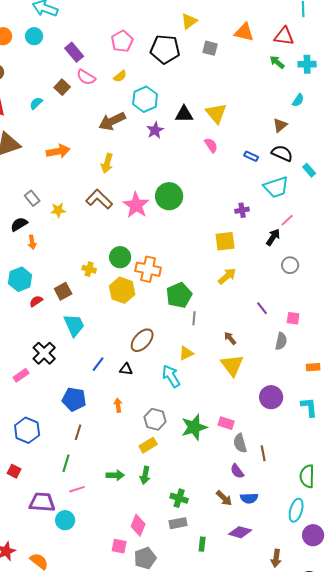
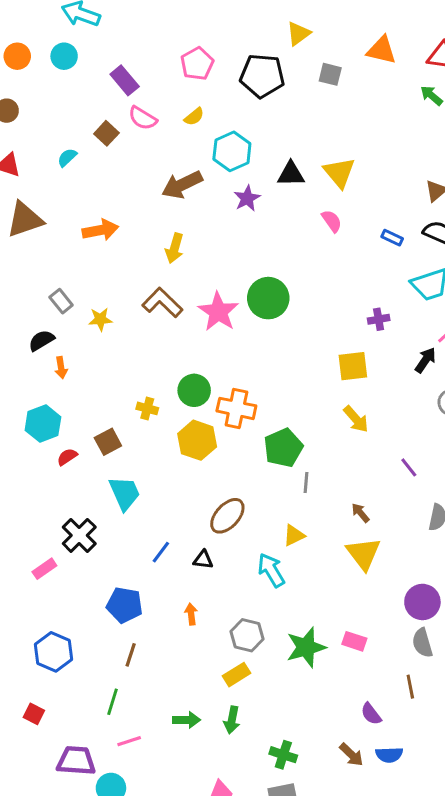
yellow arrow: (227, 276) -> (356, 419), turned 90
gray semicircle: (240, 443) -> (422, 643), moved

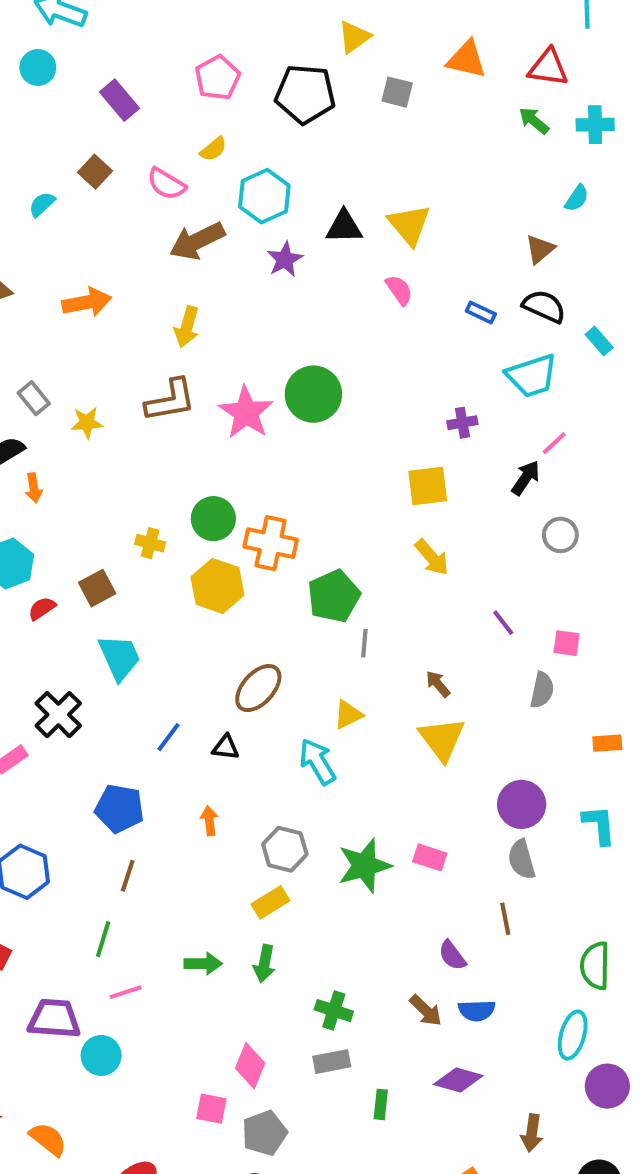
pink semicircle: (143, 118) -> (166, 184), moved
brown L-shape: (162, 303) -> (171, 400), turned 126

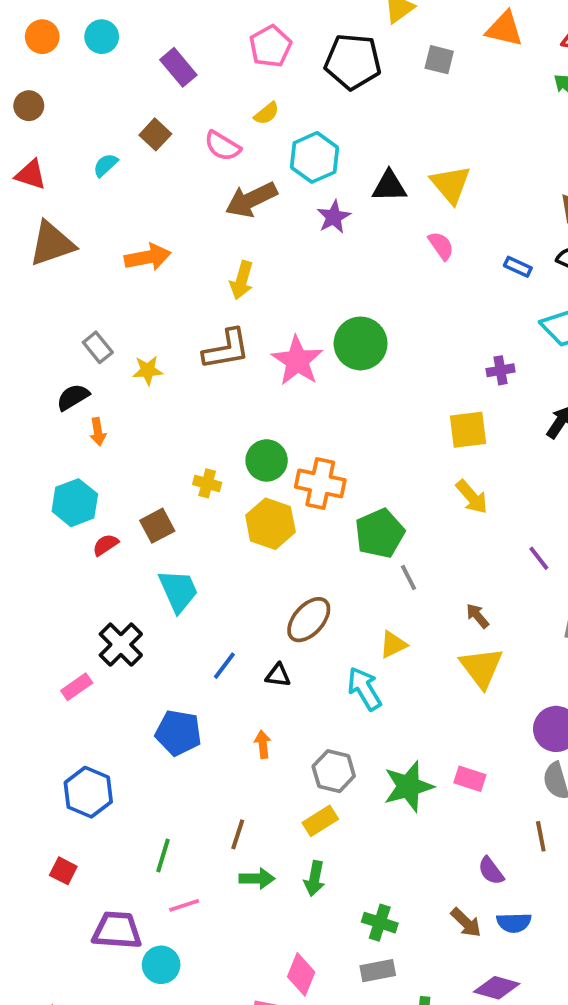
gray line: (364, 643) -> (408, 577), turned -32
brown line: (128, 876) -> (238, 834), moved

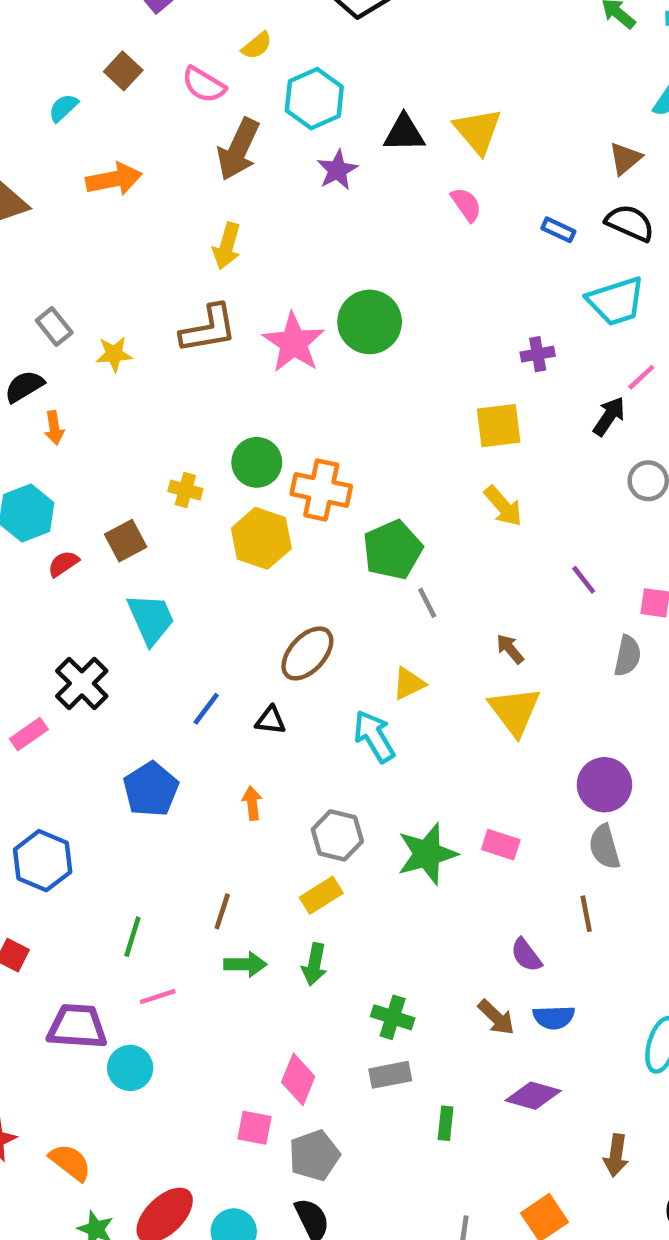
brown arrow: (251, 200) -> (238, 149), turned -39
orange arrow: (148, 257) -> (114, 179), moved
blue pentagon: (178, 733) -> (151, 789), turned 30

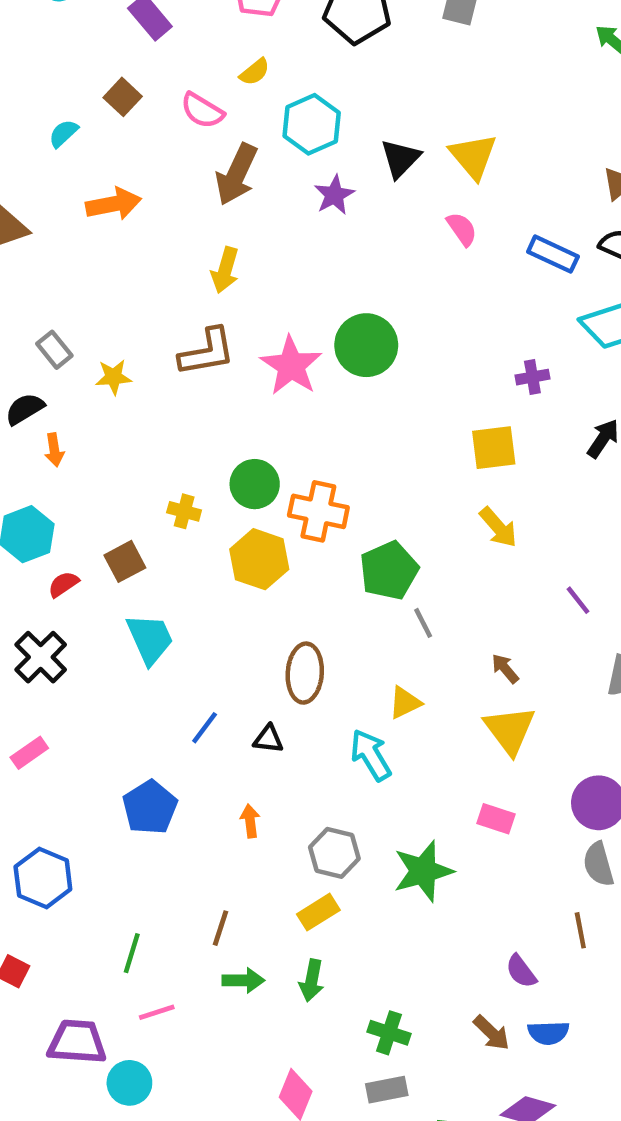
black triangle: (404, 133) -> (400, 158), turned -45
blue rectangle: (558, 230) -> (553, 254), size x1.5
brown ellipse: (307, 653) -> (305, 673), turned -38
black cross: (82, 683) -> (41, 657), moved
pink rectangle: (501, 845) -> (496, 819), moved

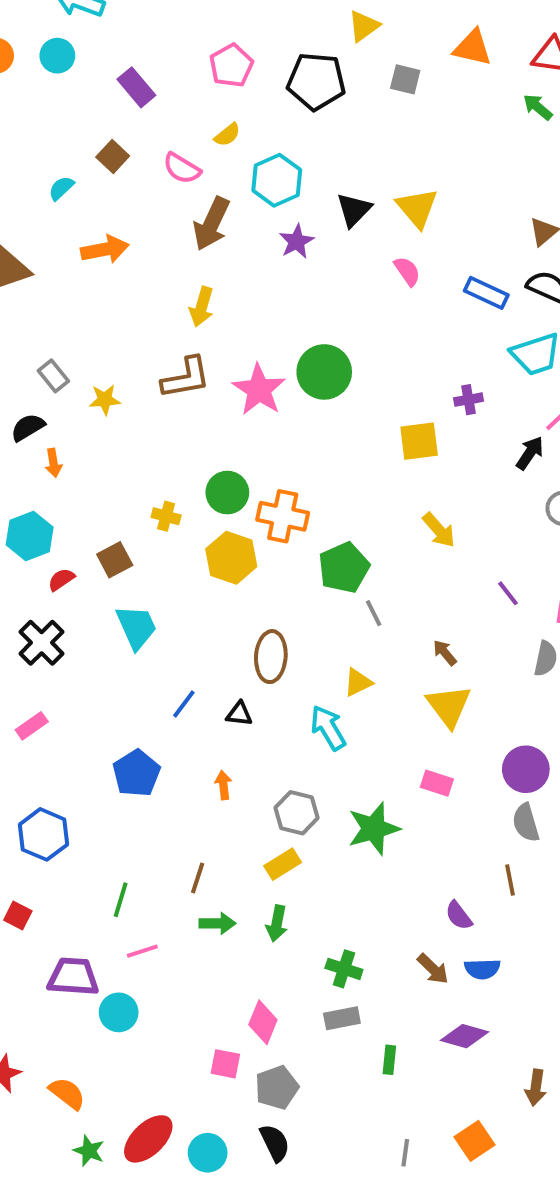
yellow square: (494, 448) -> (419, 441), moved

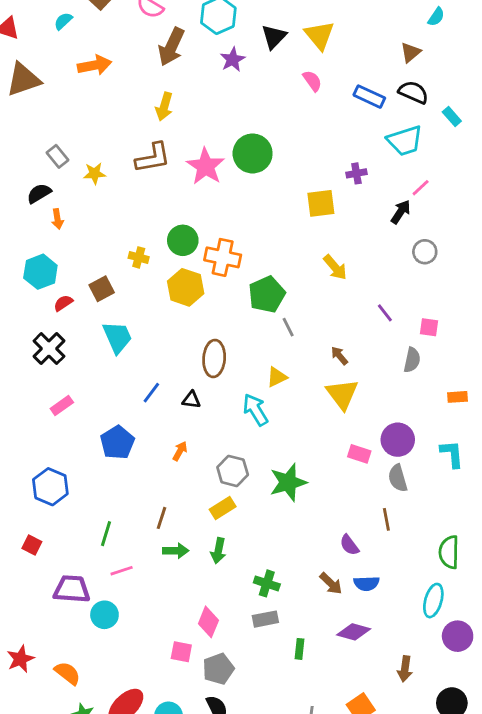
pink rectangle: (32, 726) -> (62, 405), moved
pink rectangle: (437, 783) -> (359, 454), moved
orange arrow: (223, 785) -> (180, 451), turned 36

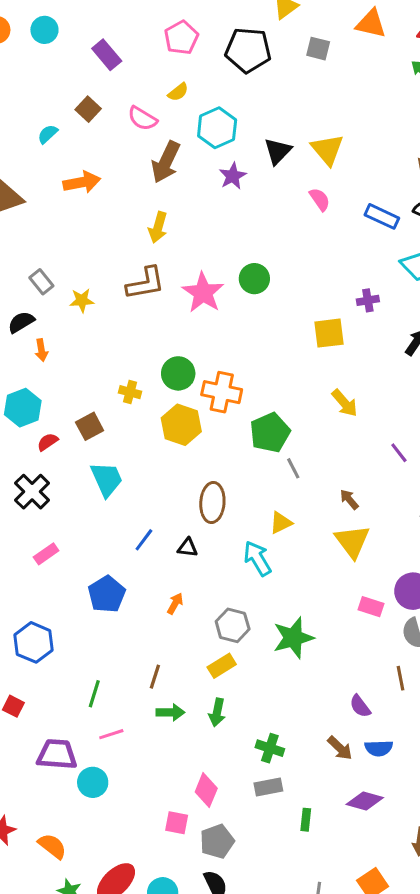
green circle: (253, 153) -> (254, 279), size x0.7

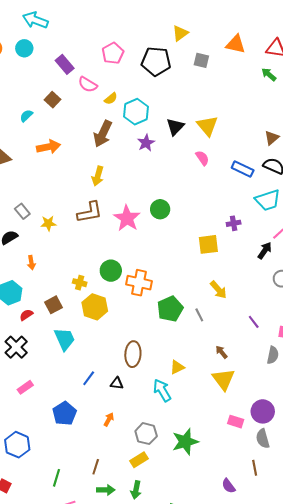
yellow semicircle: (178, 92) -> (111, 99), moved
pink semicircle: (142, 118) -> (88, 85), moved
orange arrow: (41, 350) -> (31, 263), moved
yellow hexagon: (181, 425) -> (95, 307), moved
gray line: (293, 468) -> (199, 315), moved

